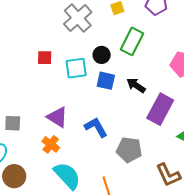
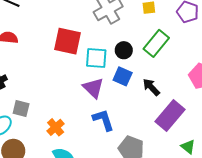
red square: (45, 58) -> (67, 41), size x1.8
purple triangle: (57, 117) -> (93, 88), moved
gray square: (13, 123) -> (21, 109), moved

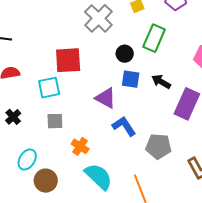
cyan square: (96, 58) -> (49, 88), moved
gray square: (21, 109) -> (55, 121), moved

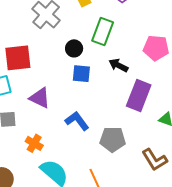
black arrow: (161, 82) -> (118, 65), moved
purple triangle: (106, 98) -> (40, 98), moved

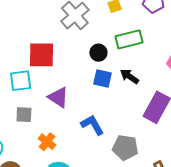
green rectangle: (103, 32) -> (129, 39), turned 48
black arrow: (118, 65) -> (129, 76), moved

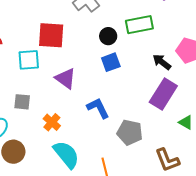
black arrow: (129, 76) -> (162, 62), moved
blue square: (103, 78) -> (111, 62), turned -36
gray square: (24, 115) -> (22, 102), moved

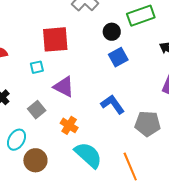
cyan square: (29, 60) -> (37, 67), size x0.6
purple triangle: (66, 78) -> (64, 87), moved
gray square: (22, 102) -> (37, 110), turned -36

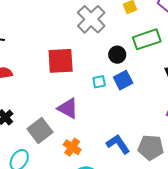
cyan square: (37, 67) -> (99, 82), moved
blue L-shape: (113, 104) -> (118, 144), moved
gray square: (37, 110) -> (40, 131), size x1.4

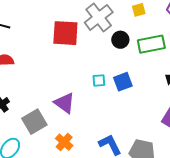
black circle: (117, 55) -> (120, 40), moved
red square: (61, 61) -> (65, 33), moved

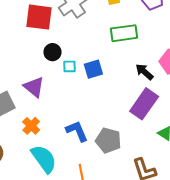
black circle: (120, 40) -> (52, 52), moved

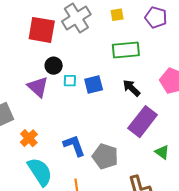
black arrow: (144, 72) -> (131, 88), moved
purple triangle: (34, 87) -> (38, 87), moved

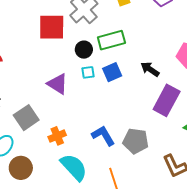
green rectangle: (126, 50) -> (111, 40), moved
black circle: (54, 66) -> (84, 50), moved
orange cross: (29, 138) -> (57, 136), turned 30

